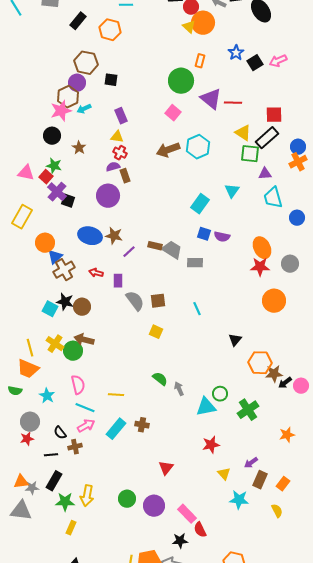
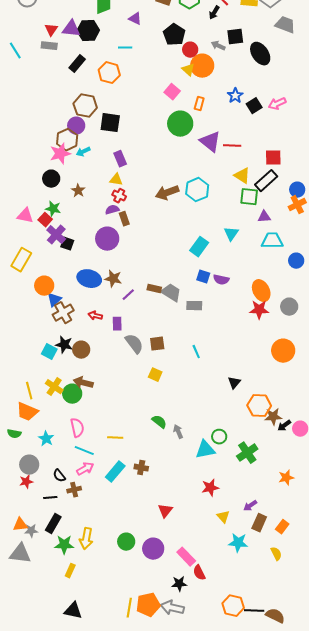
black square: (111, 80) -> (110, 123), size x1.5
pink square: (173, 113) -> (172, 92), moved
cyan trapezoid: (273, 198) -> (272, 241), turned 105
orange circle: (274, 301) -> (283, 351), moved

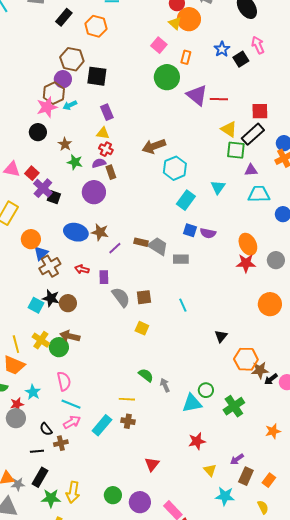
pink arrow: (277, 104) -> (258, 45), moved, turned 90
cyan hexagon: (197, 190) -> (175, 168), moved
green star: (53, 209) -> (75, 162), moved
yellow line: (115, 438) -> (127, 399), moved
red star: (26, 482) -> (17, 404), moved

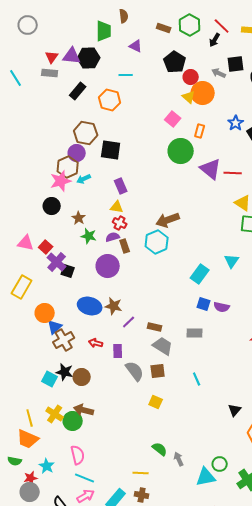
cyan hexagon: (175, 168) -> (157, 242), moved
brown rectangle: (141, 242) -> (155, 327), moved
gray trapezoid: (158, 246) -> (163, 346), moved

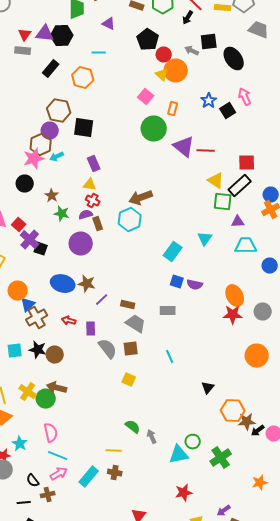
cyan square: (50, 379) -> (15, 351), moved, turned -35

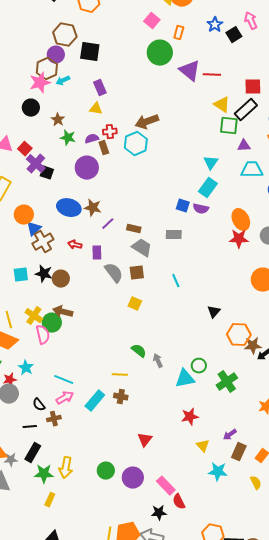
red cross: (93, 201) -> (110, 132), moved, turned -32
cyan rectangle: (173, 252) -> (208, 188), moved
pink semicircle: (51, 433) -> (43, 335), moved

